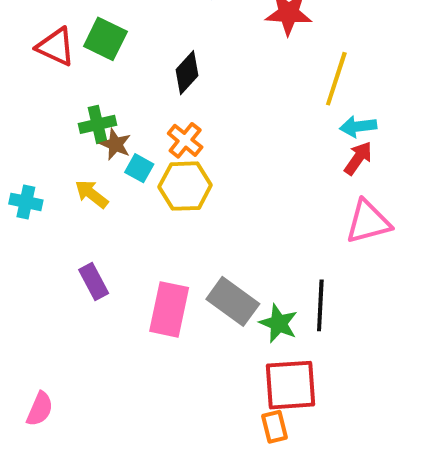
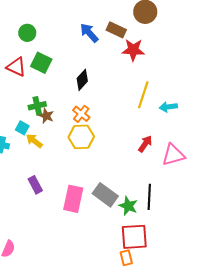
yellow line: (336, 79) -> (143, 95), moved
red arrow: (358, 158) -> (145, 144), moved
cyan square: (139, 168) -> (22, 128), moved

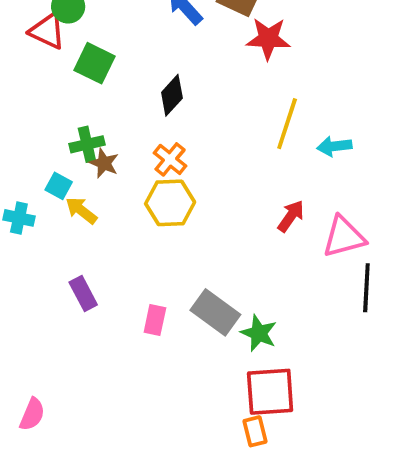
red triangle: (16, 67) -> (47, 31), moved
black line: (149, 197) -> (366, 288), moved
pink rectangle: (73, 199) -> (155, 320), size x0.6

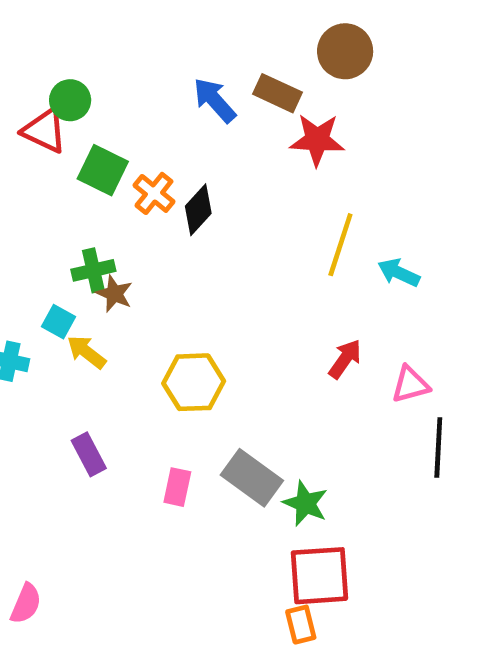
cyan arrow: (334, 146) -> (399, 273), turned 32
orange cross: (170, 159) -> (154, 193), moved
yellow hexagon: (170, 203) -> (194, 382), moved
pink triangle: (344, 237) -> (410, 385), size x0.7

